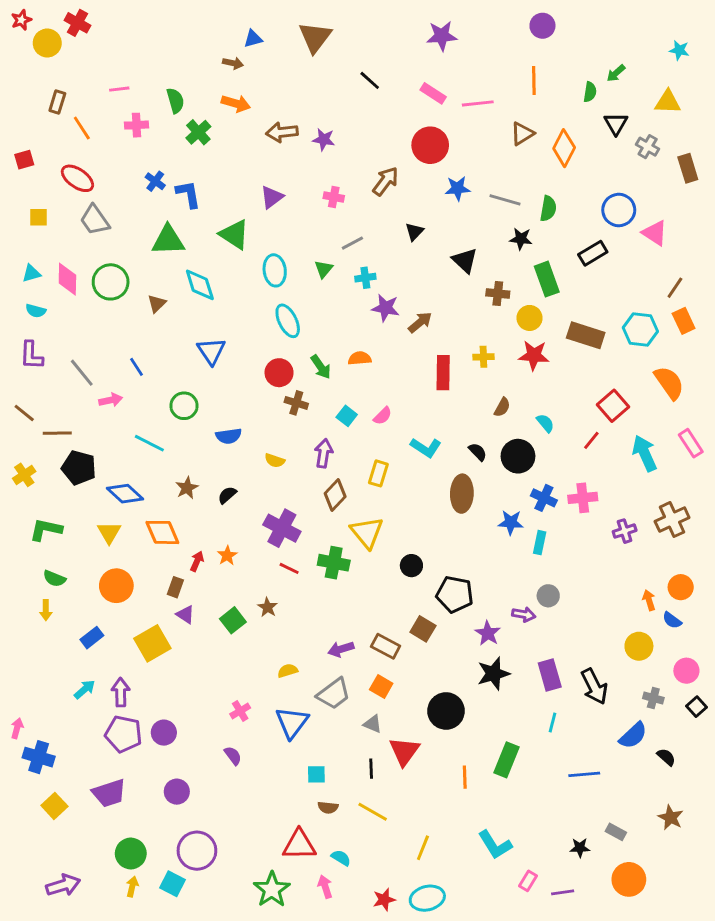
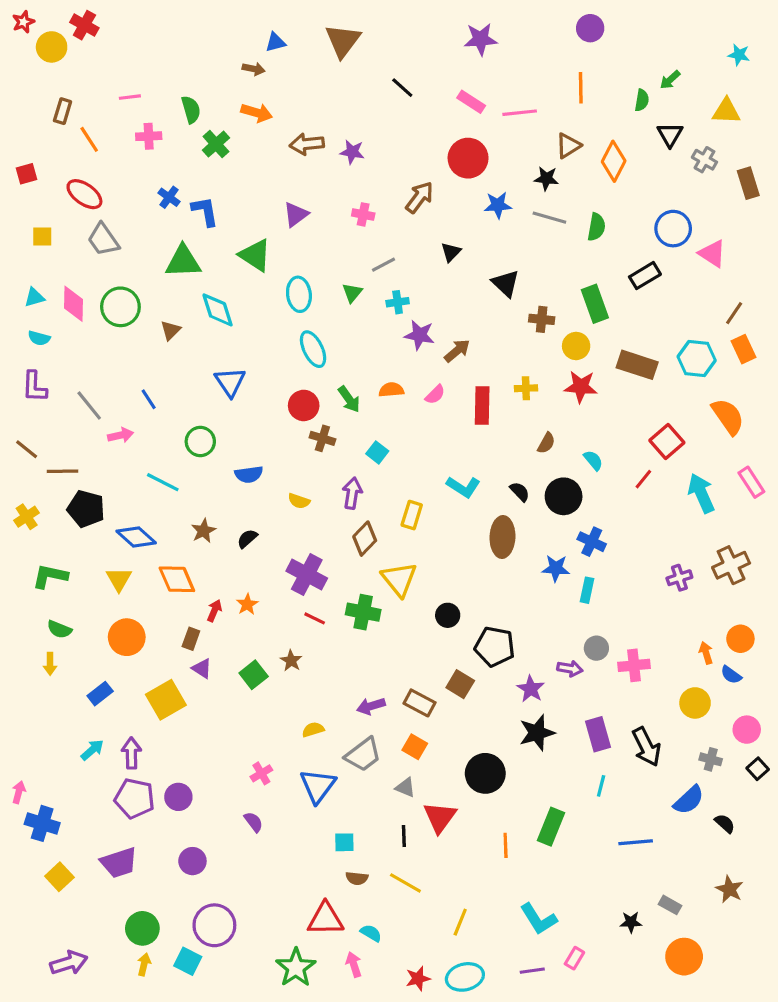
black star: (521, 239) -> (546, 178), moved
pink semicircle: (383, 416) -> (435, 395), moved
pink cross: (583, 498) -> (634, 665), moved
purple line: (563, 892) -> (532, 971), moved

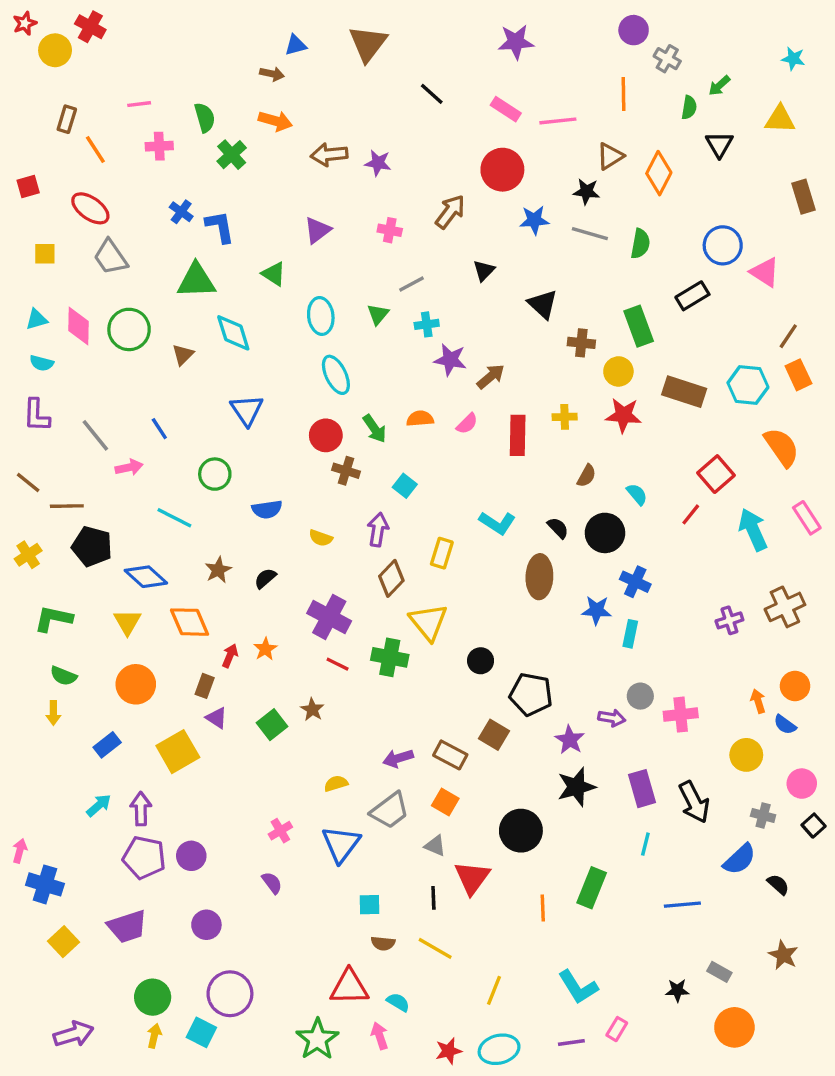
gray cross: (704, 160) -> (667, 59), moved
green triangle: (255, 255) -> (274, 274), size x0.7

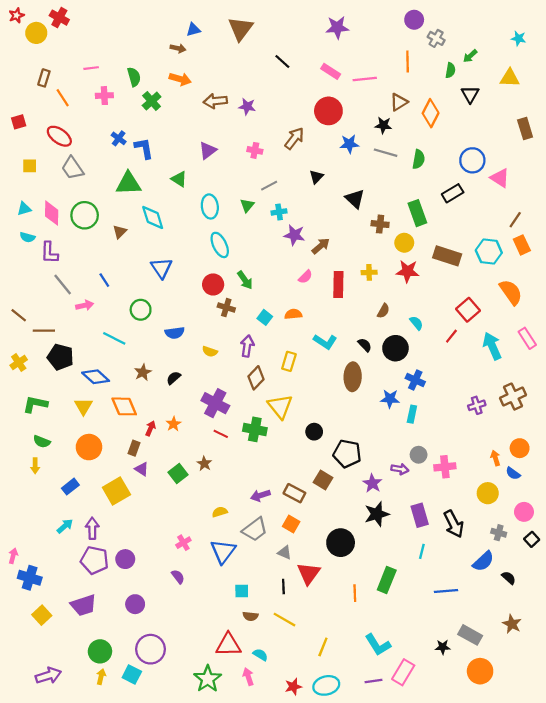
purple L-shape: (37, 415) -> (49, 253), moved
orange semicircle: (420, 419) -> (293, 314), moved
gray rectangle: (719, 972) -> (470, 635), size x1.5
pink rectangle: (617, 1029) -> (403, 672), size x1.6

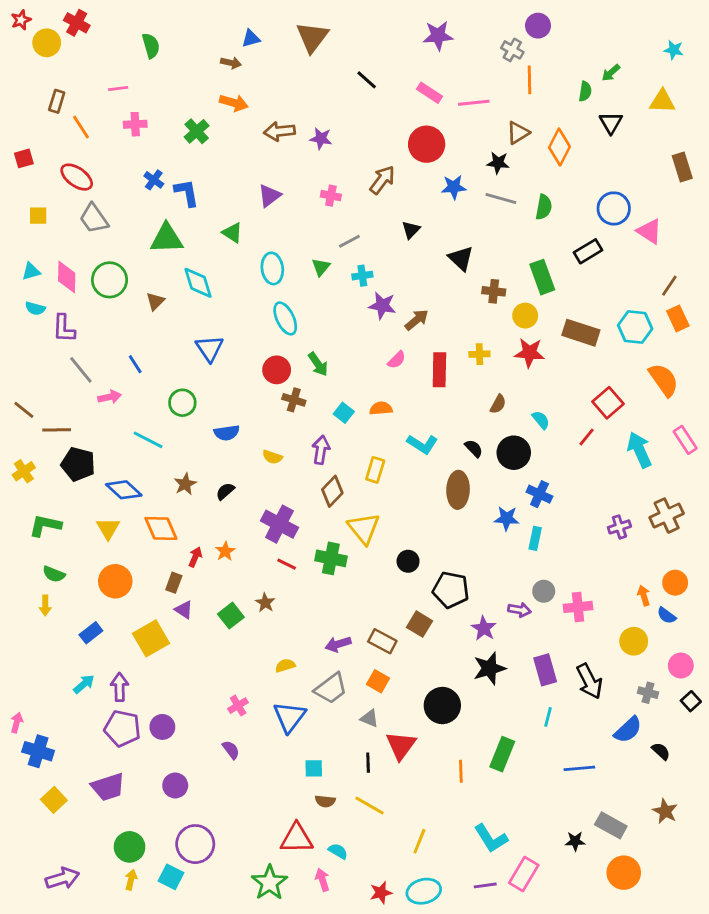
gray cross: (436, 38) -> (512, 50), moved
green semicircle: (134, 77) -> (151, 46), moved

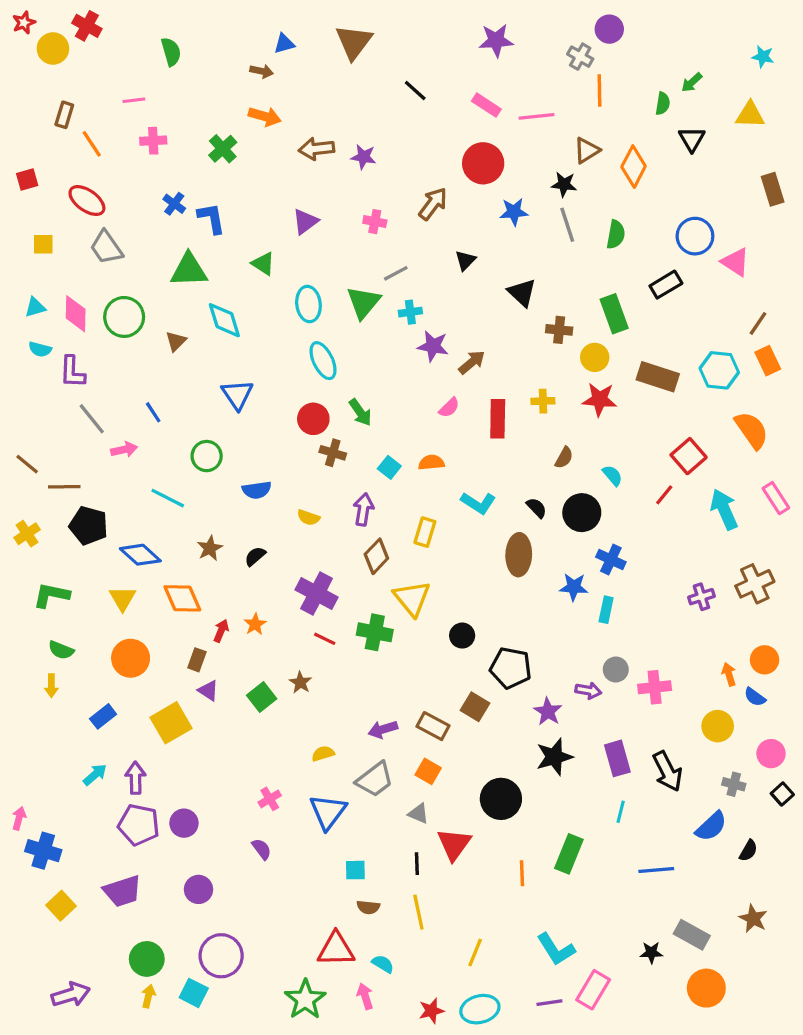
gray line: (501, 198) -> (567, 225), turned 56
green triangle: (321, 267) -> (363, 302), size x1.6
black semicircle: (661, 751) -> (748, 851), turned 78
yellow line: (369, 805) -> (418, 912), turned 48

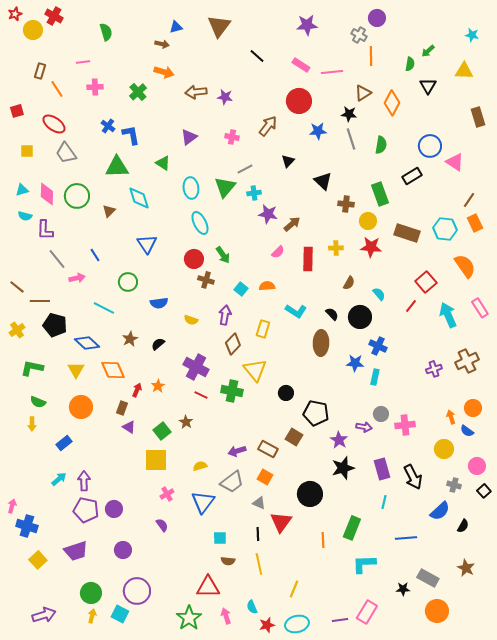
yellow square: (171, 723) -> (156, 460), moved, turned 30
cyan L-shape: (556, 949) -> (364, 564), moved, turned 120
cyan semicircle: (383, 964) -> (252, 607), moved, turned -144

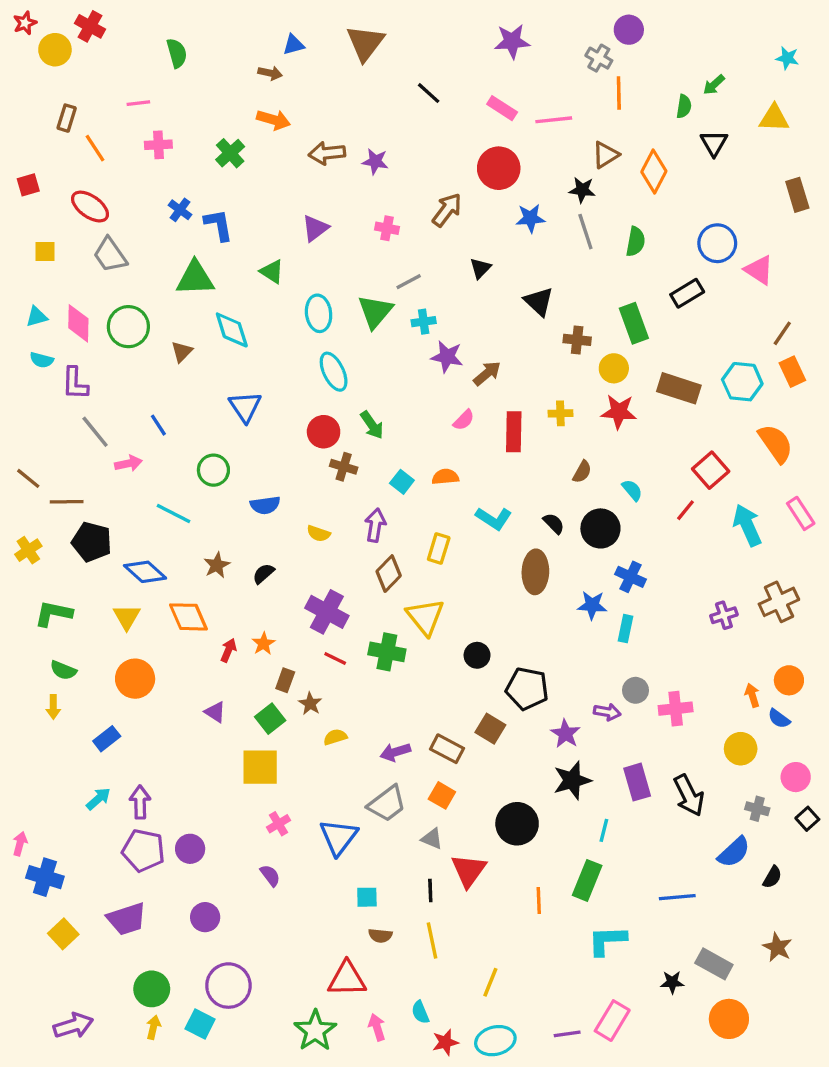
brown rectangle: (122, 408) -> (285, 680), moved
yellow semicircle: (200, 466) -> (335, 737), moved
cyan line: (384, 502) -> (604, 830), moved

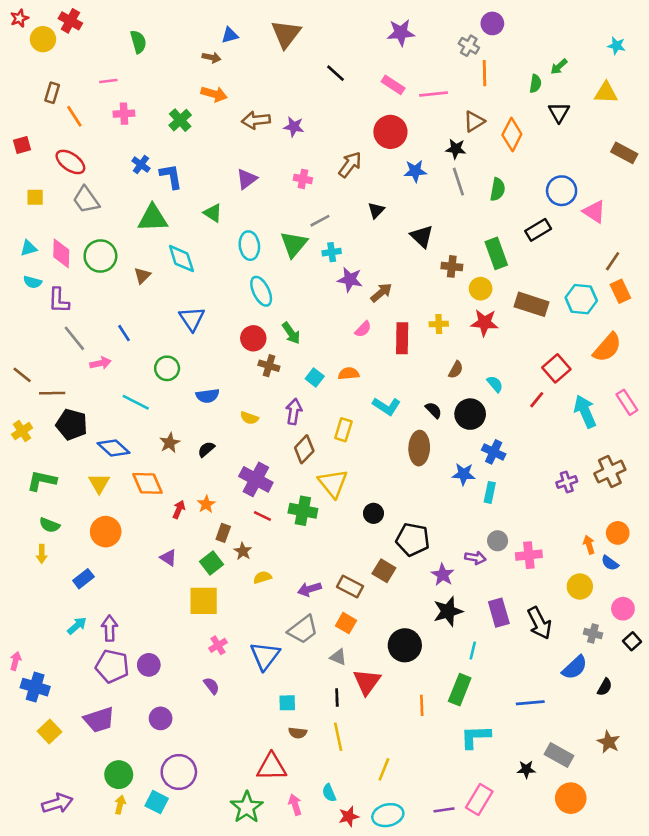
brown rectangle: (797, 195) -> (624, 153), turned -45
orange semicircle: (776, 443) -> (607, 347), turned 76

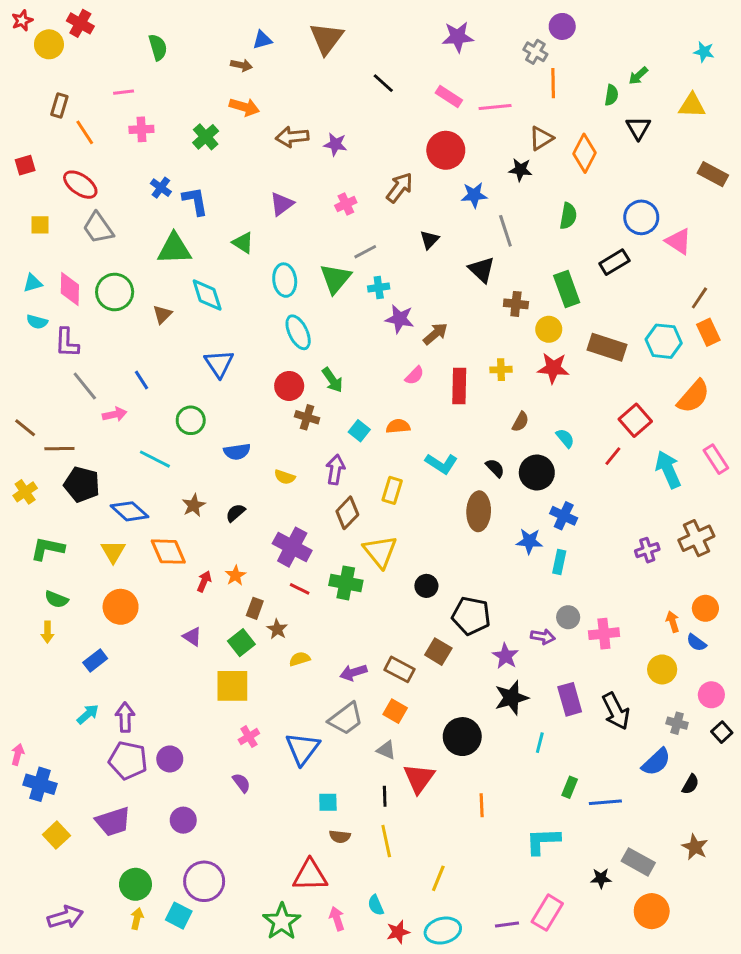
pink cross: (303, 179) -> (346, 204), turned -36
gray line: (458, 182) -> (505, 231), moved
green rectangle: (460, 690) -> (570, 787), moved, size x0.6

